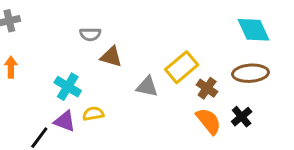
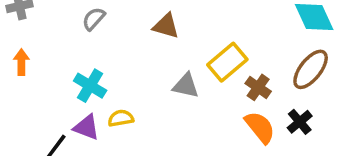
gray semicircle: (90, 34) -> (94, 19), moved, turned 132
brown triangle: (111, 57) -> (166, 26), moved
brown ellipse: (251, 73) -> (311, 69), turned -48

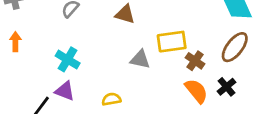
yellow rectangle: (227, 62) -> (172, 42), turned 32
yellow semicircle: (121, 118) -> (111, 99), moved

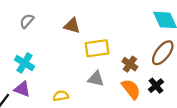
yellow rectangle: (172, 42) -> (97, 48), moved
gray triangle: (140, 59) -> (96, 79), moved

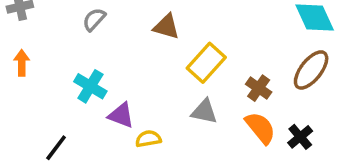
yellow rectangle: (97, 48) -> (206, 63), turned -40
black cross: (156, 86) -> (300, 137), moved
purple triangle: (22, 89) -> (121, 115), moved

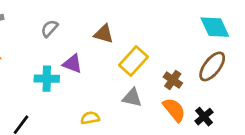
cyan cross: (90, 86) -> (47, 79), turned -30
purple triangle: (121, 115) -> (73, 64), moved

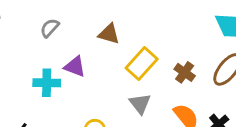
brown cross: (173, 80) -> (185, 72), moved
gray triangle: (132, 98) -> (140, 104), turned 40

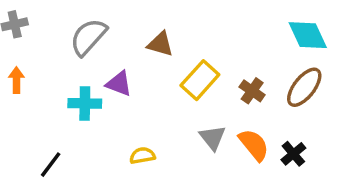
gray semicircle: (50, 28) -> (88, 37), size x1.6
gray triangle: (140, 104) -> (213, 138), moved

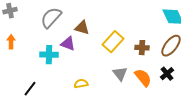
brown triangle: (160, 44) -> (82, 28), moved
brown cross: (252, 91) -> (142, 48), turned -32
black cross: (293, 154) -> (167, 74), moved

